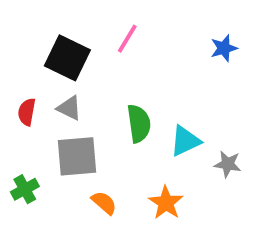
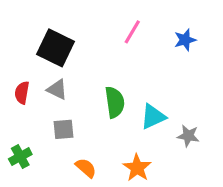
pink line: (127, 39) -> (132, 32), moved
gray square: (77, 156) -> (64, 129), size x0.6

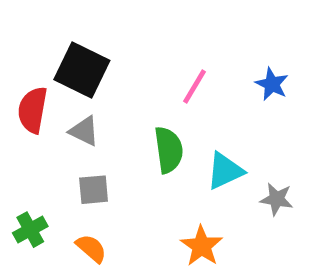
pink line: (132, 32) -> (194, 86), moved
blue star: (185, 40) -> (272, 84), moved, turned -30
red semicircle: (22, 93) -> (33, 110), moved, size x1.4
orange semicircle: (86, 168) -> (91, 248), moved

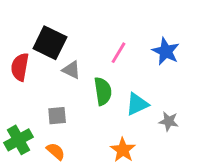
blue star: (272, 84) -> (166, 51), size x1.4
gray triangle: (84, 131) -> (71, 70), moved
green cross: (30, 230) -> (18, 140), size x1.4

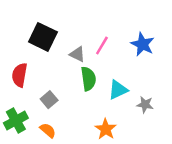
red semicircle: (20, 67) -> (20, 75), moved
gray triangle: (71, 70) -> (77, 54), moved
gray square: (57, 116) -> (49, 100), turned -35

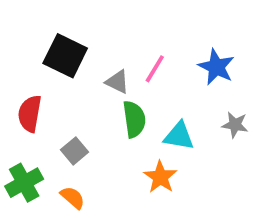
cyan triangle: (118, 90) -> (179, 136), turned 35
gray star: (145, 105) -> (235, 125), moved
orange star: (106, 129) -> (160, 177), moved

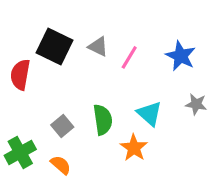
gray triangle: (117, 82) -> (98, 47), moved
red semicircle: (30, 114) -> (20, 75), moved
green semicircle: (134, 119) -> (103, 120), moved
cyan triangle: (179, 136) -> (149, 114), turned 32

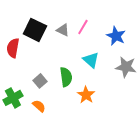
pink line: (129, 57) -> (83, 27), moved
gray star: (196, 104) -> (126, 67), size x1.5
cyan triangle: (149, 114) -> (91, 60), moved

